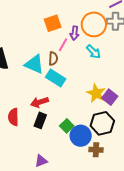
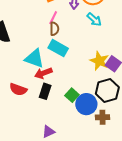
pink line: (63, 45) -> (53, 18), moved
cyan triangle: (34, 64) -> (34, 58), moved
red semicircle: (13, 117) -> (18, 89), turned -66

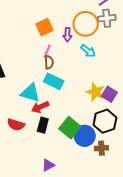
green square: (72, 95) -> (70, 128), size x1.5

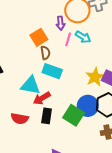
orange square: (45, 27) -> (39, 37), moved
pink line: (47, 51) -> (68, 39), moved
yellow star: (95, 92) -> (95, 77), turned 30
blue circle: (85, 136) -> (88, 106), moved

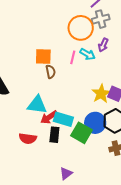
purple arrow: (61, 23) -> (103, 45), moved, turned 32
orange square: (39, 37) -> (43, 56), turned 36
cyan rectangle: (52, 71) -> (63, 119), moved

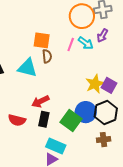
cyan triangle: (37, 105) -> (27, 68), moved
cyan rectangle: (63, 119) -> (56, 146), moved

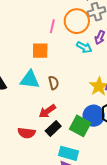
pink line: (71, 44) -> (52, 26), moved
brown semicircle: (47, 56) -> (54, 83), moved
black rectangle: (44, 119) -> (53, 128), turned 42

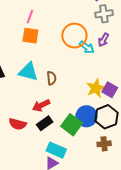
orange circle: (77, 21) -> (74, 36), moved
pink line: (52, 26) -> (30, 17), moved
orange square: (40, 51) -> (30, 36), moved

